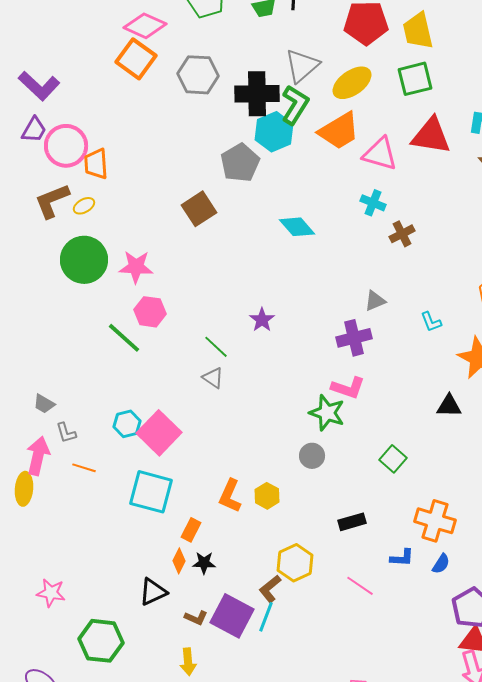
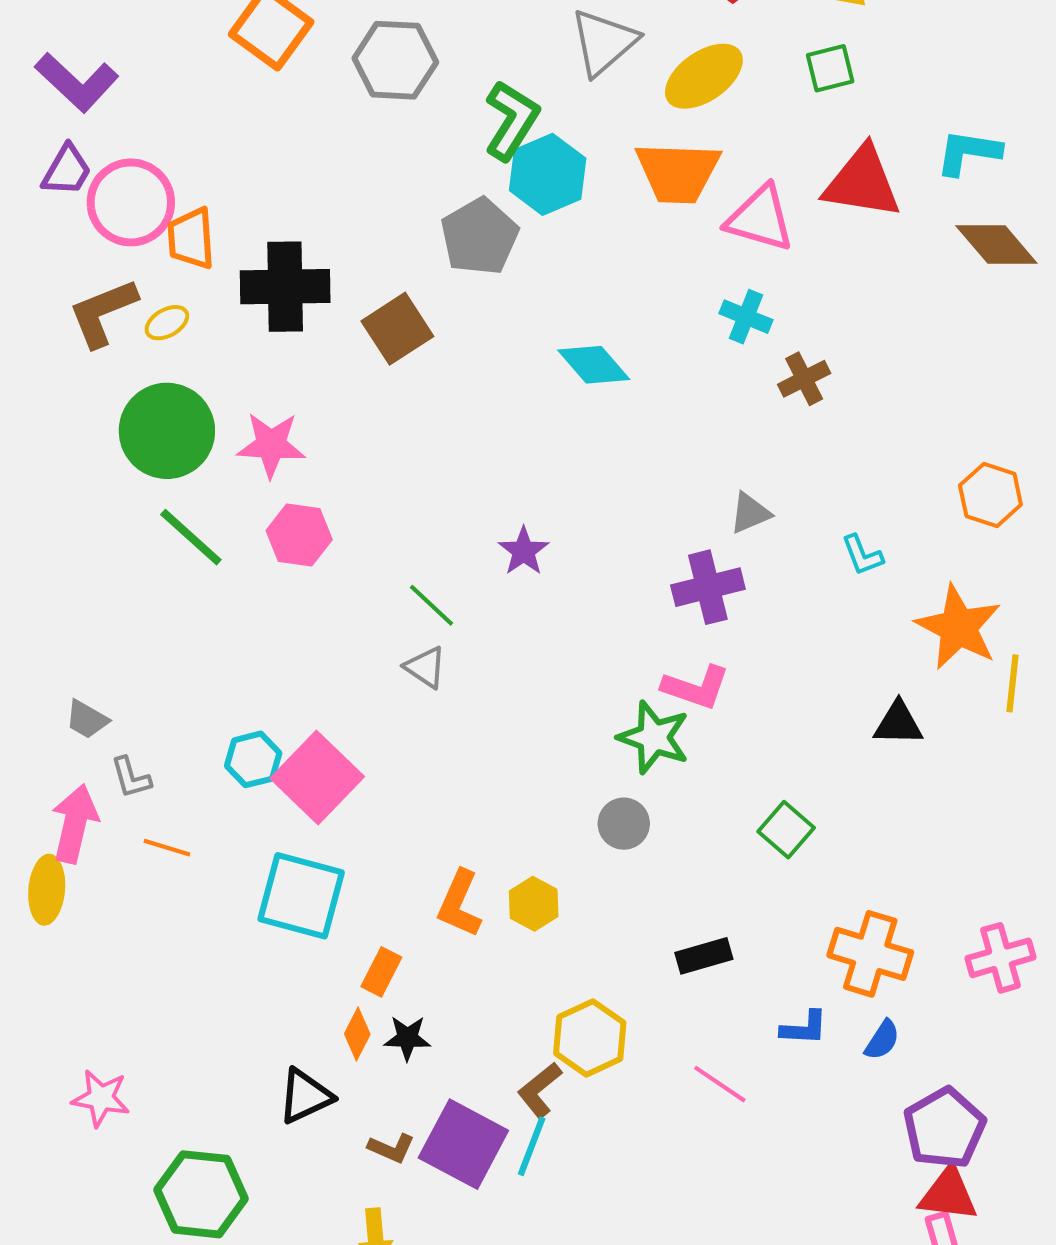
green square: (415, 79) -> (830, 68), size x0.7
black cross: (257, 94) -> (285, 287), moved
green L-shape: (295, 105) -> (512, 120), moved
orange trapezoid: (339, 131) -> (678, 172), turned 33
green line: (124, 338) -> (191, 537), moved

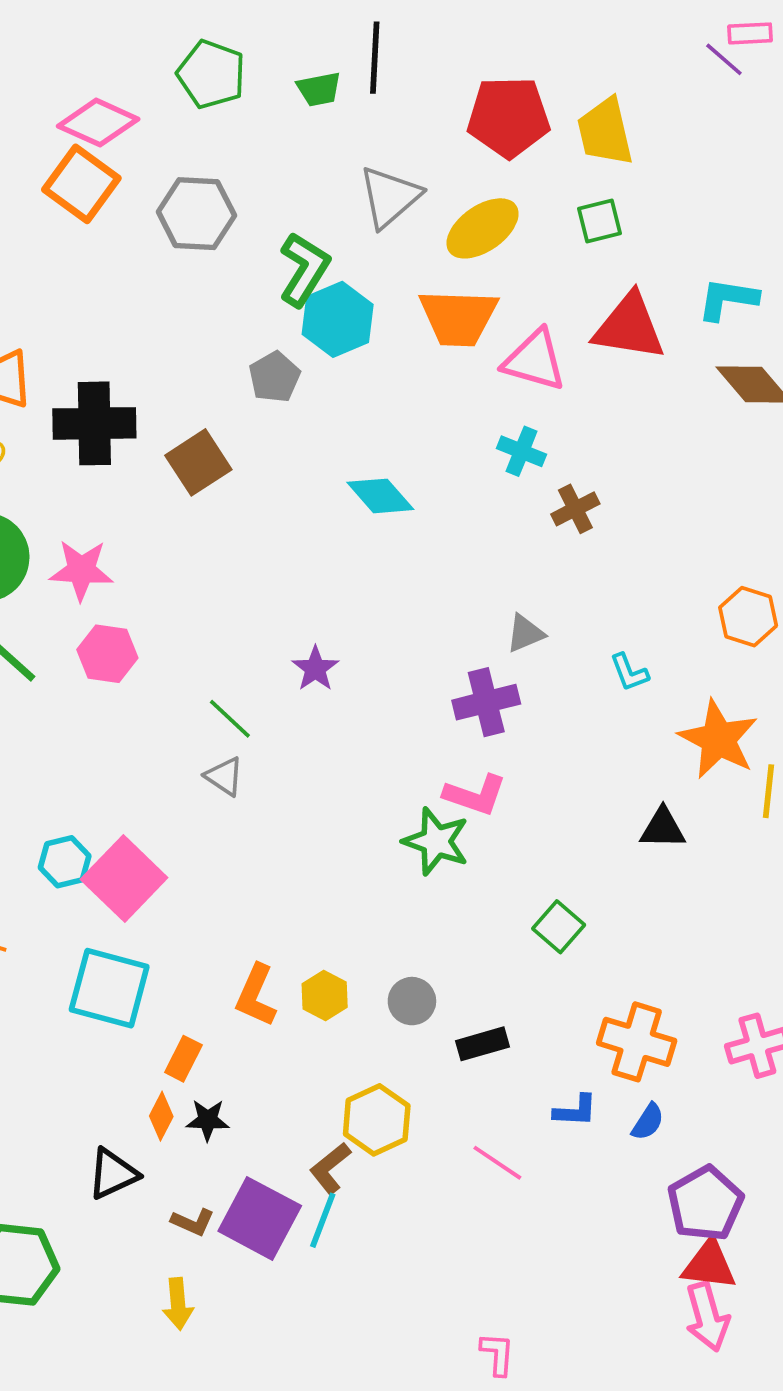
gray pentagon: (479, 237) -> (274, 377), size x0.7
gray circle: (624, 824) -> (412, 1001), moved

